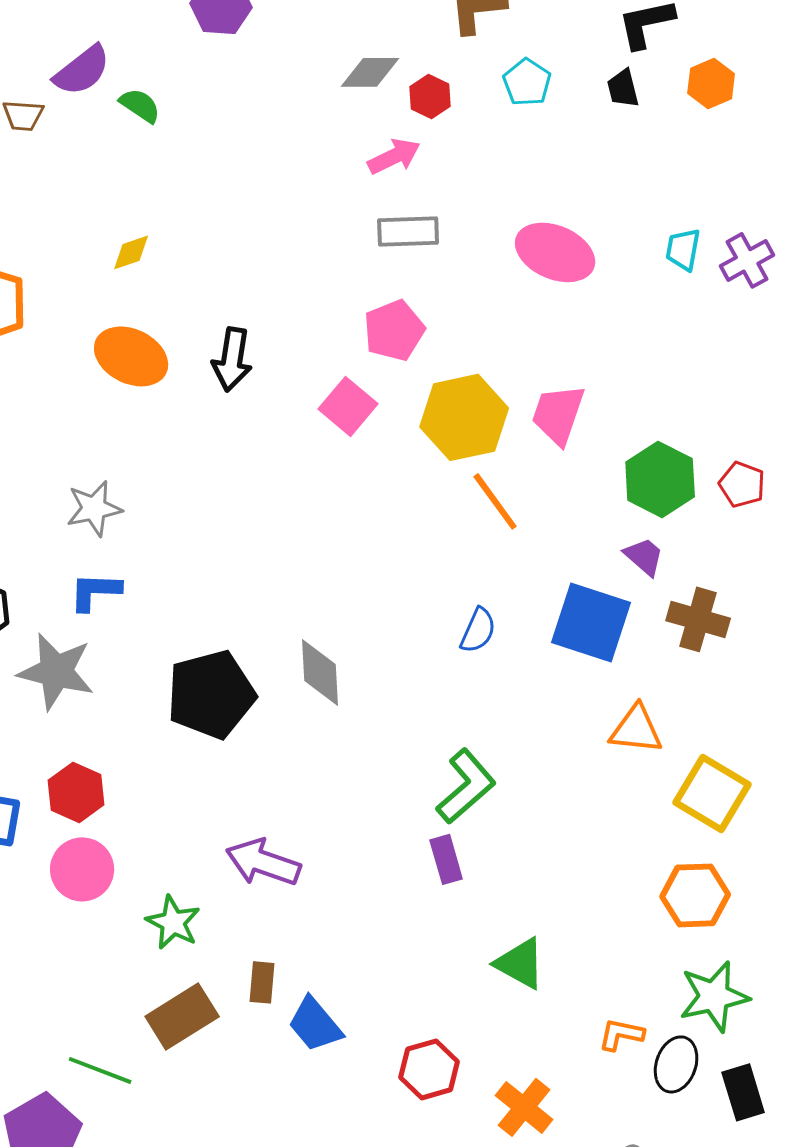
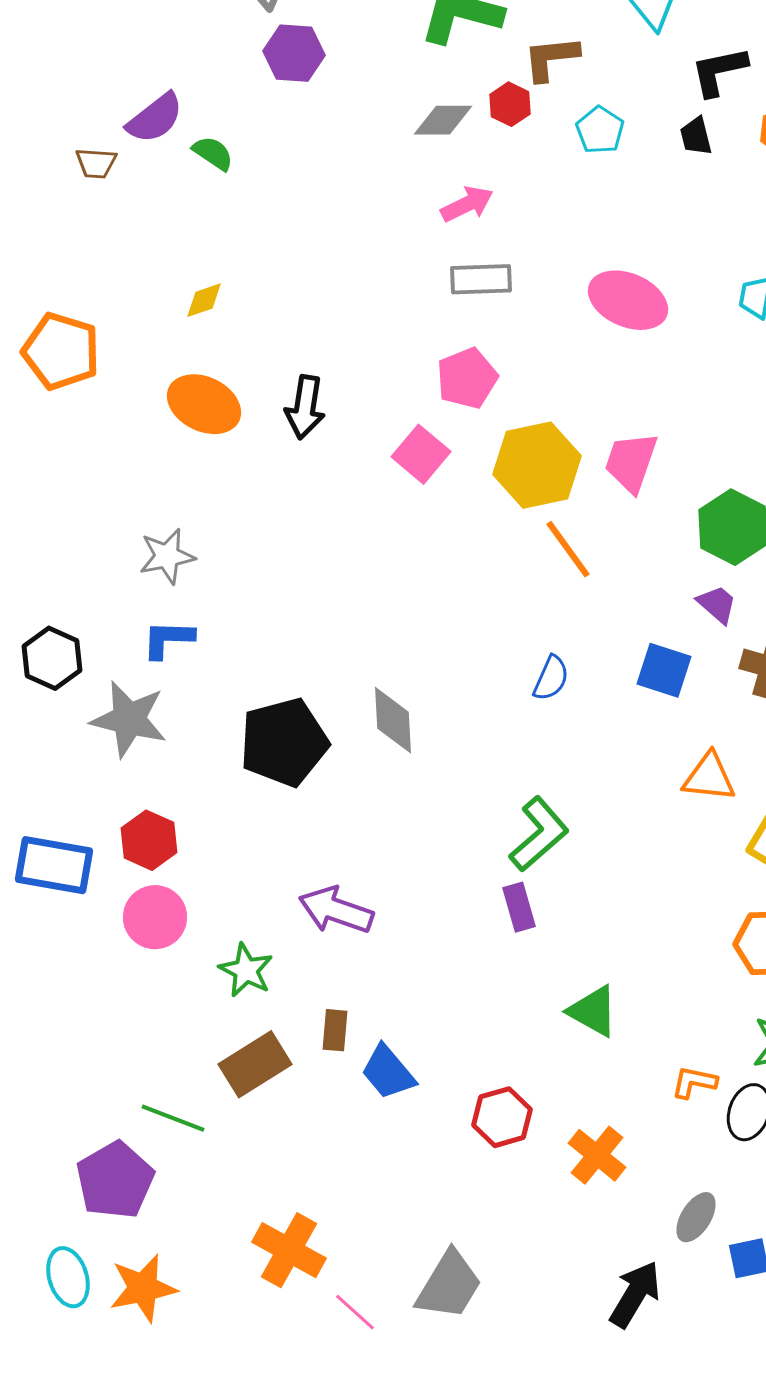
red hexagon: (430, 96) -> (510, 104), moved
blue square: (591, 622) -> (664, 670), size x0.7

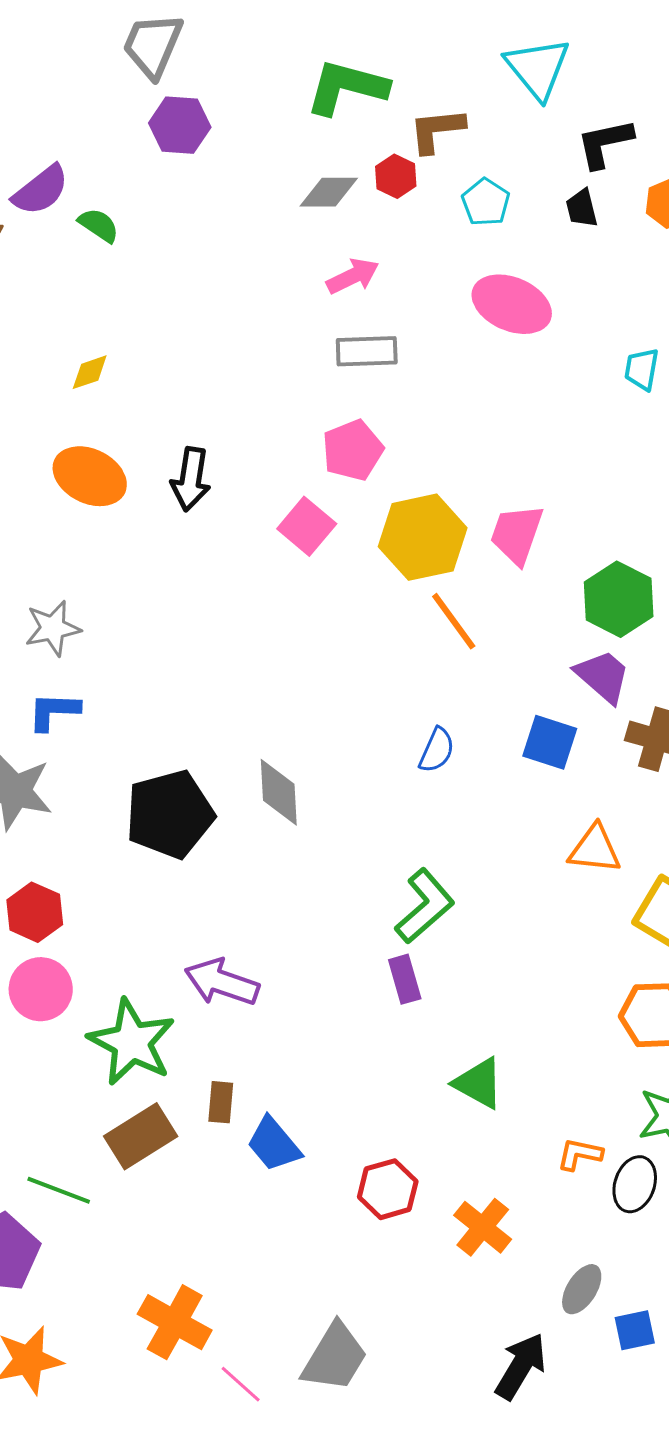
pink ellipse: (628, 300) -> (512, 304), moved
purple trapezoid: (717, 604) -> (603, 676), size x1.4
green star: (246, 970) -> (132, 1042), size x1.6

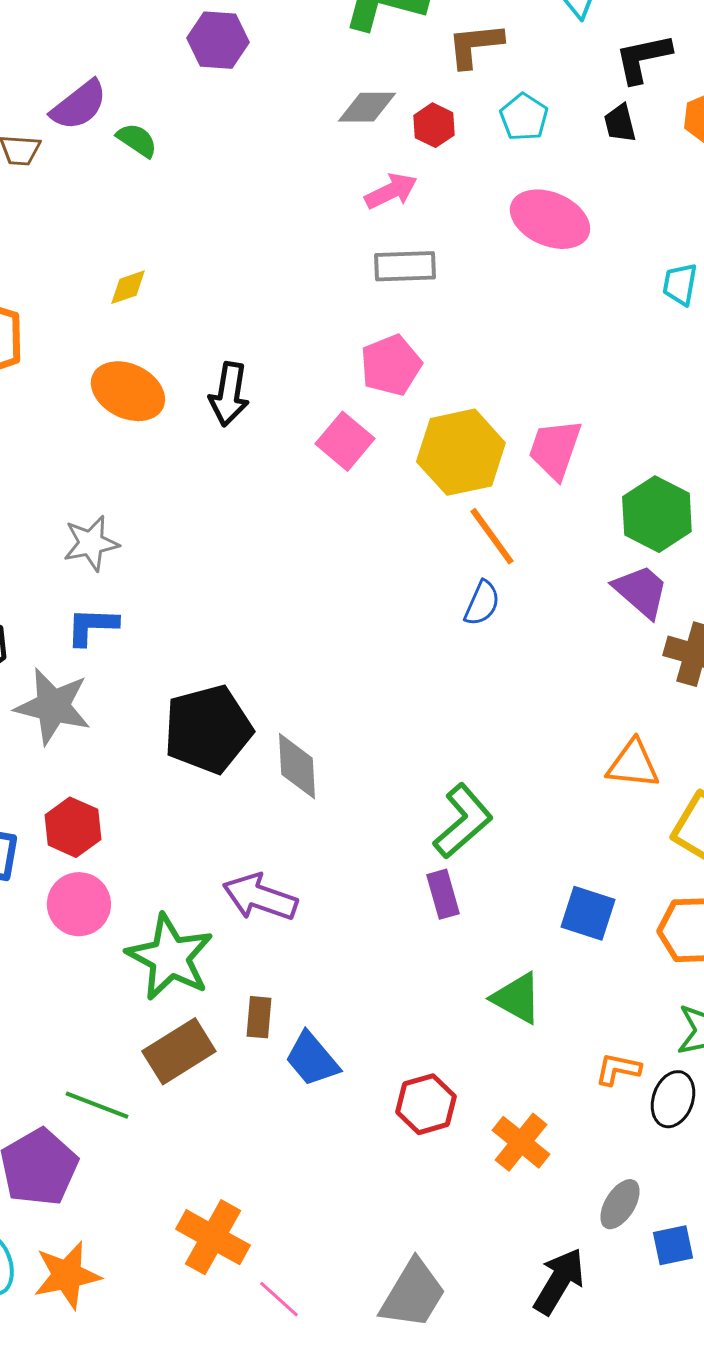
red hexagon: (396, 176) -> (434, 125), moved
blue square: (550, 742) -> (588, 913), moved
blue semicircle: (437, 750) -> (482, 603), moved
gray diamond: (279, 792) -> (297, 766), moved
gray trapezoid: (335, 1357) -> (413, 1294), moved

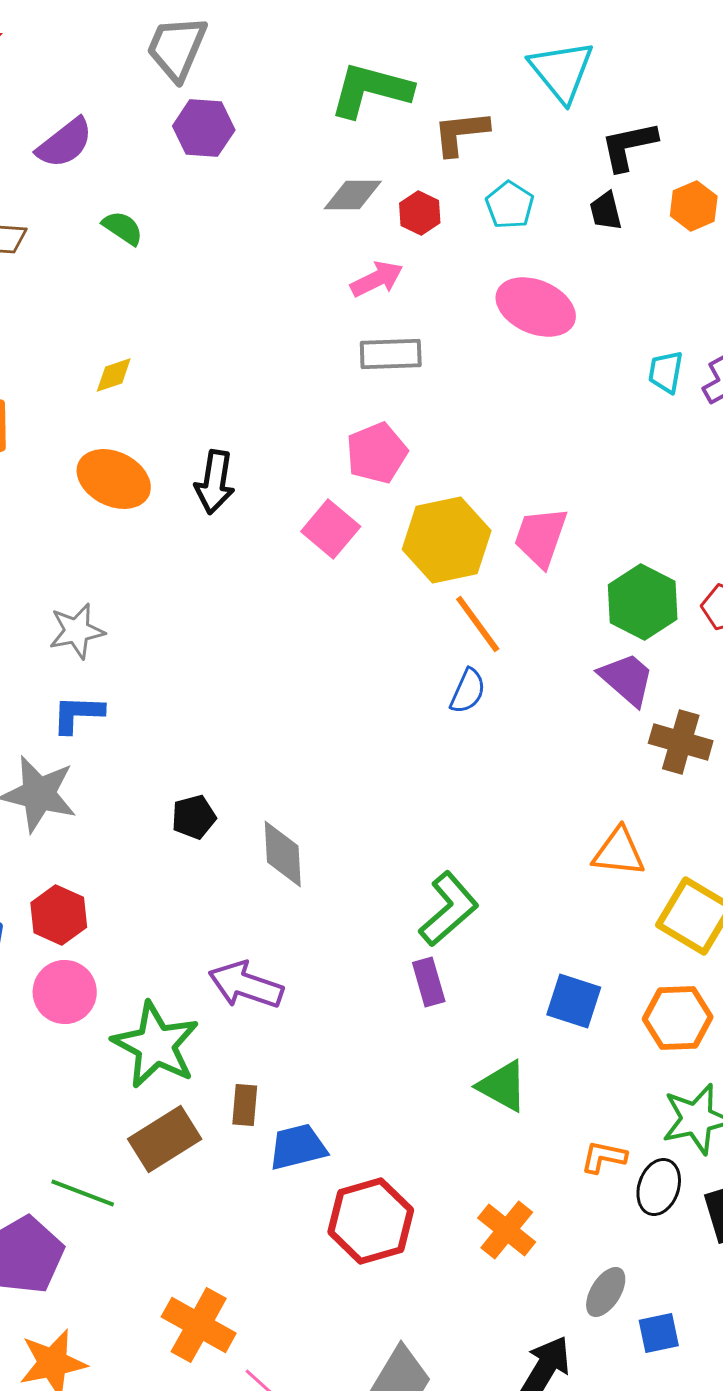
purple semicircle: (79, 105) -> (65, 143), moved
black pentagon: (208, 729) -> (194, 817), size x0.5
blue trapezoid: (312, 1059) -> (298, 1147), turned 116
red hexagon: (426, 1104) -> (371, 1221), moved, size x1.4

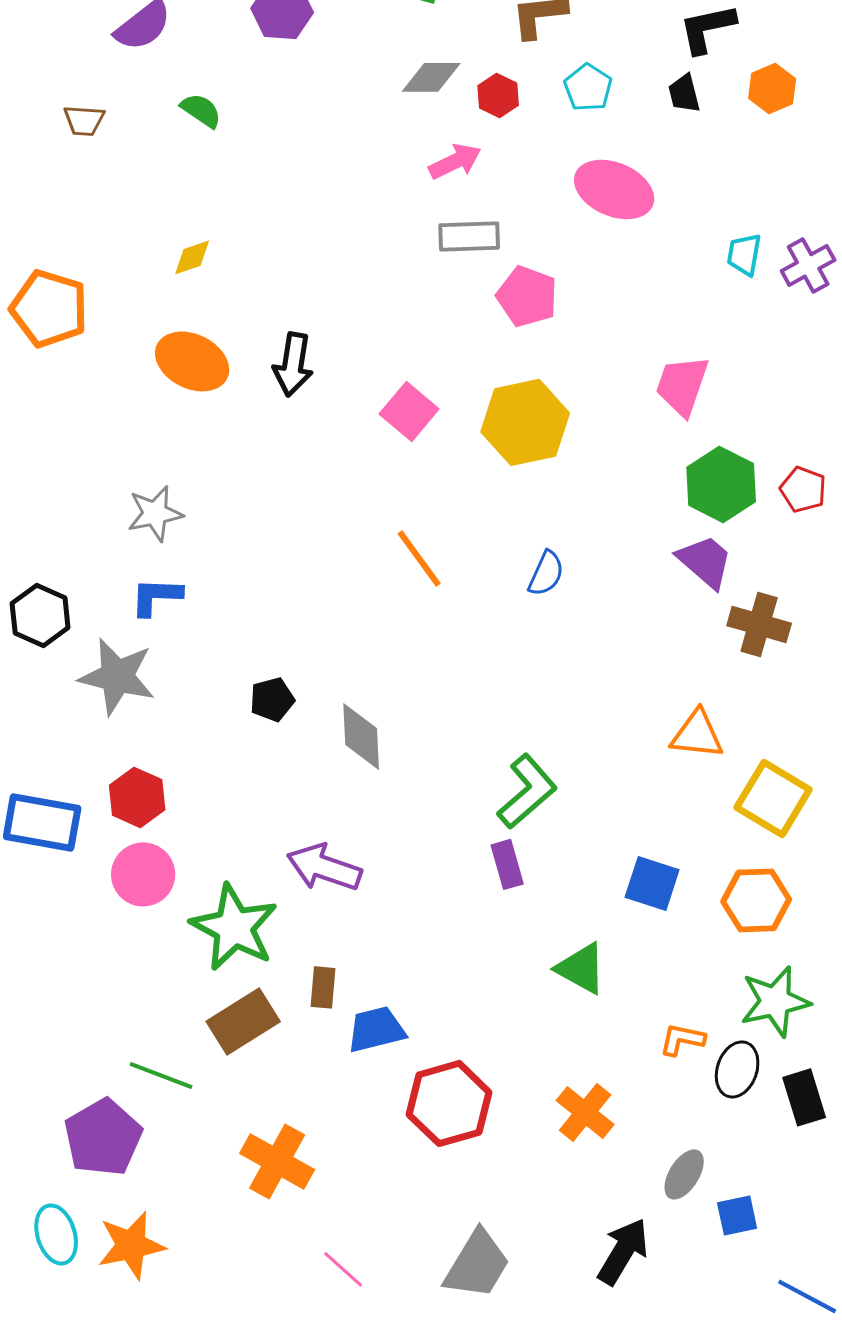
pink pentagon: (377, 453) -> (527, 296), moved, turned -30
pink trapezoid: (541, 537) -> (682, 385), moved
orange line: (478, 624) -> (419, 558), moved
orange cross: (199, 1325) -> (277, 1161), moved

